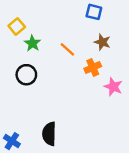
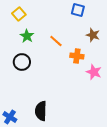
yellow square: (17, 26) -> (19, 14), moved
brown star: (102, 42) -> (93, 35), moved
orange cross: (93, 67) -> (77, 56), turned 32

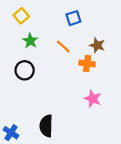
blue square: (78, 10) -> (73, 18), moved, turned -32
brown star: (93, 35) -> (97, 45), moved
pink star: (94, 72) -> (93, 99), moved

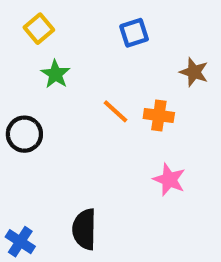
brown star: (97, 45) -> (194, 72), moved
orange line: (63, 46) -> (115, 111), moved
black circle: (25, 70) -> (24, 134), moved

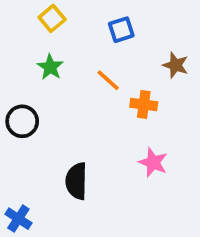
yellow square: (39, 29) -> (52, 18), moved
orange line: (115, 111) -> (108, 80), moved
black semicircle: (84, 229) -> (76, 181), moved

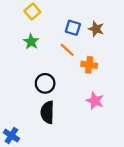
blue square: (121, 30) -> (73, 28), moved, turned 35
brown star: (176, 65) -> (96, 29), moved
black circle: (22, 121) -> (45, 83), moved

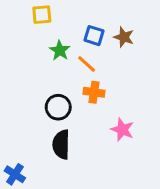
yellow square: (32, 11) -> (42, 15), turned 35
green star: (31, 42) -> (60, 50), moved
orange cross: (89, 65) -> (94, 92), moved

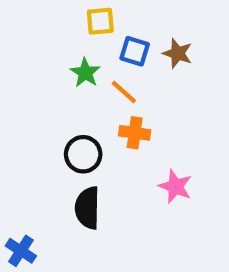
yellow square: (42, 15) -> (100, 21), moved

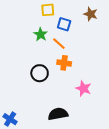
brown star: (178, 53) -> (91, 14), moved
black semicircle: (87, 208) -> (58, 114), moved, turned 78

